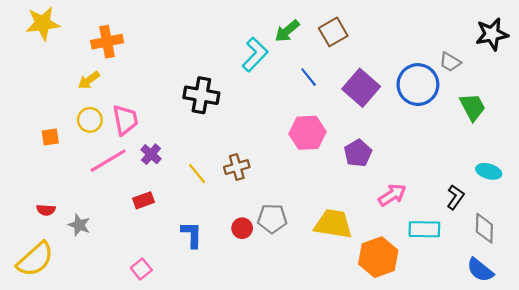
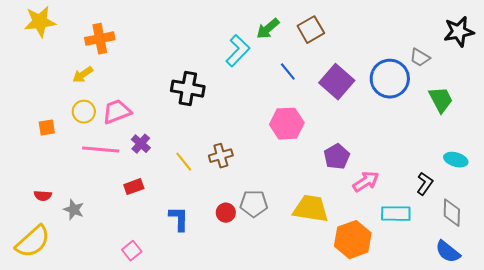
pink trapezoid: (125, 120) -> (117, 112), turned -100
purple pentagon: (358, 153) -> (337, 157), moved
pink line: (108, 161) -> (101, 150), turned 36

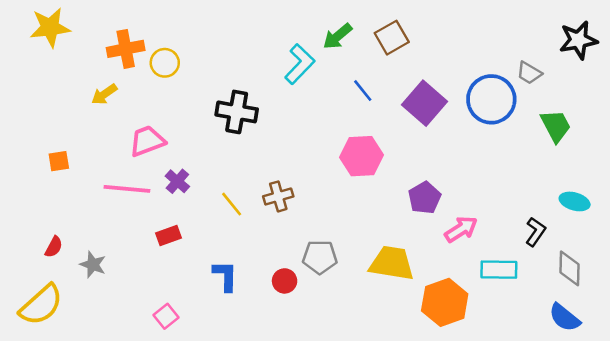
yellow circle: (84, 112) -> (165, 63), moved
red semicircle: (43, 196) -> (54, 247), turned -66
red circle: (226, 213) -> (285, 281), moved

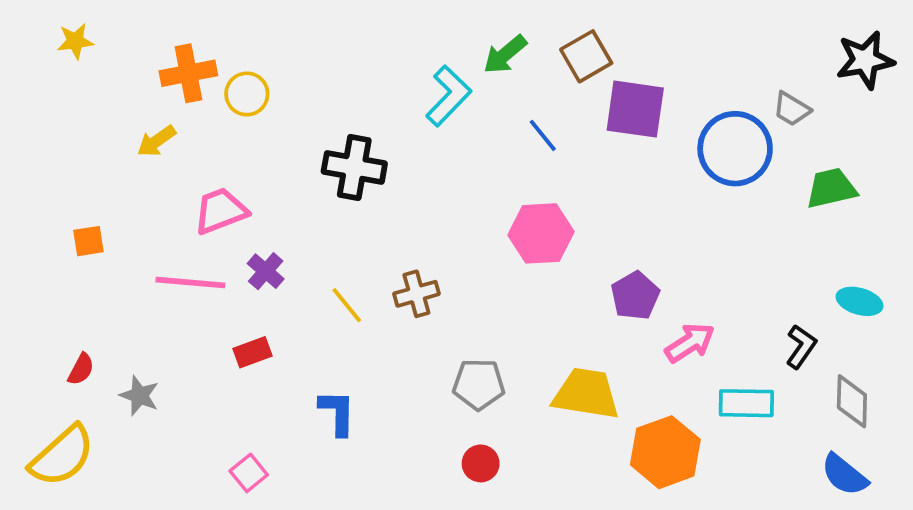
yellow star: (50, 27) -> (75, 41), size x0.6
purple square: (425, 103) -> (635, 109), moved, turned -33
green trapezoid: (556, 126) -> (831, 188), turned -75
red circle: (285, 281) -> (481, 463), moved

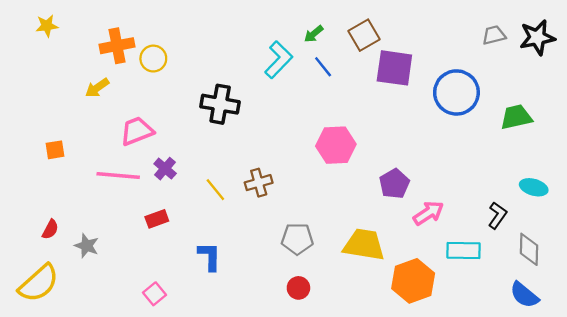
green arrow: (505, 54) -> (314, 34), size x0.7
gray trapezoid: (792, 109) -> (494, 35), moved, turned 135
blue line: (543, 135) -> (323, 67), moved

